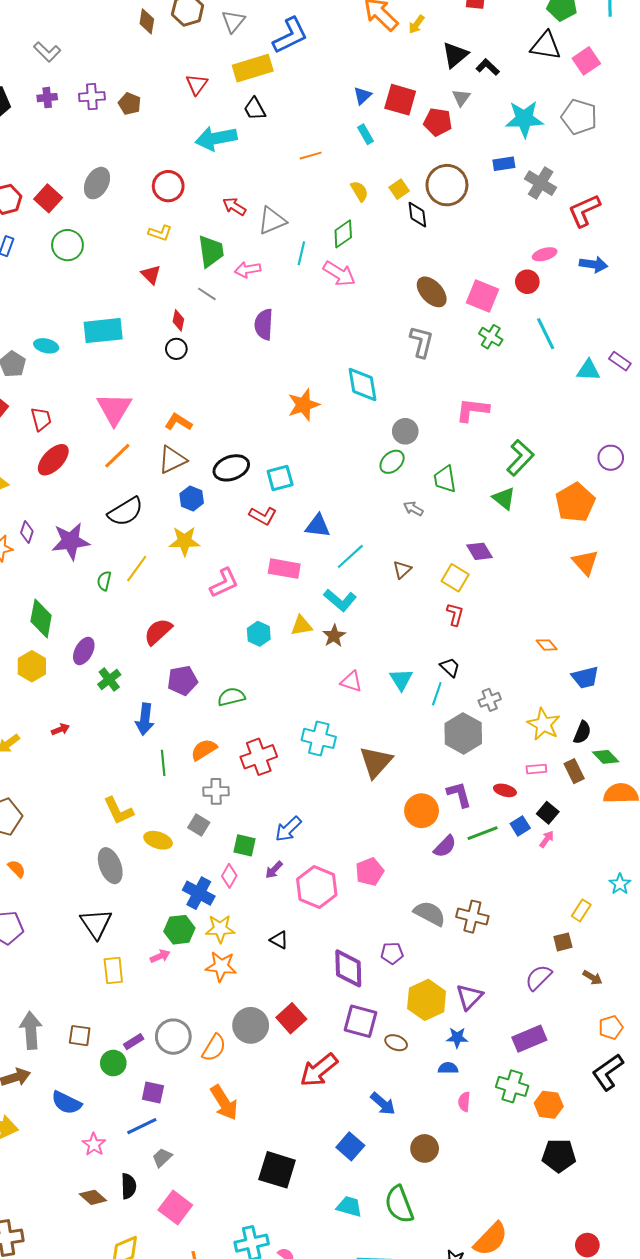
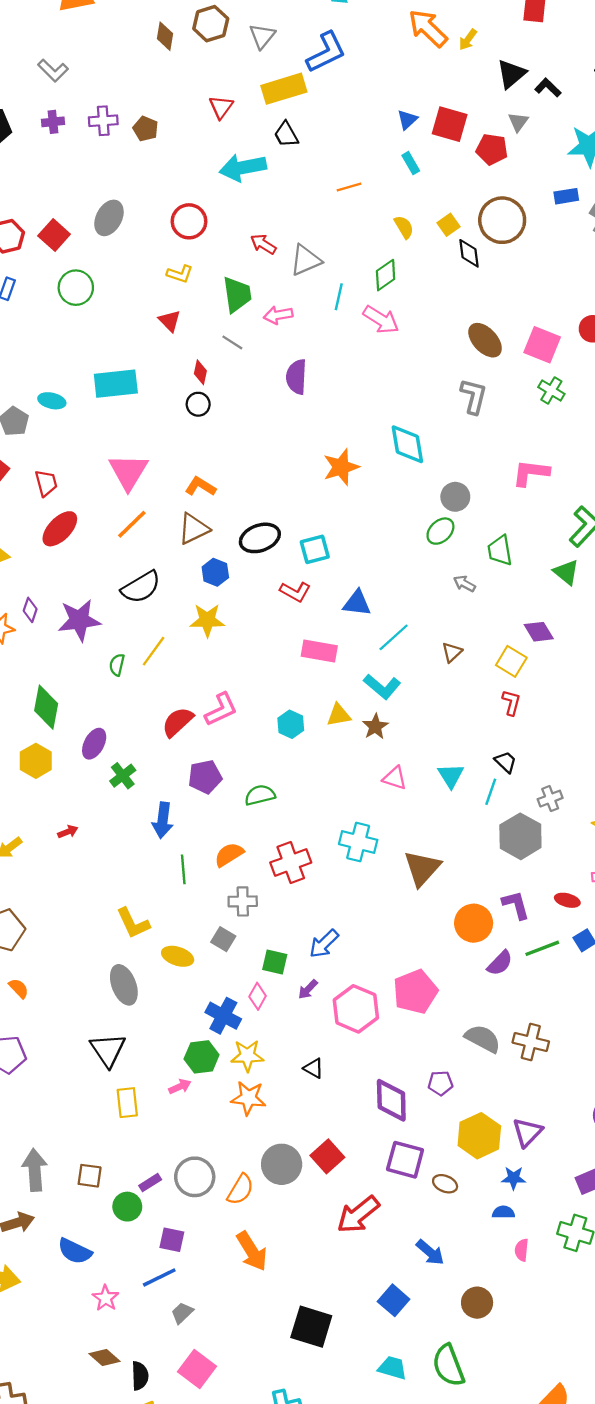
pink L-shape: (224, 583) -> (221, 709), moved
pink pentagon: (370, 872) -> (415, 992), size x1.4
black semicircle: (129, 1186) -> (140, 1376), moved

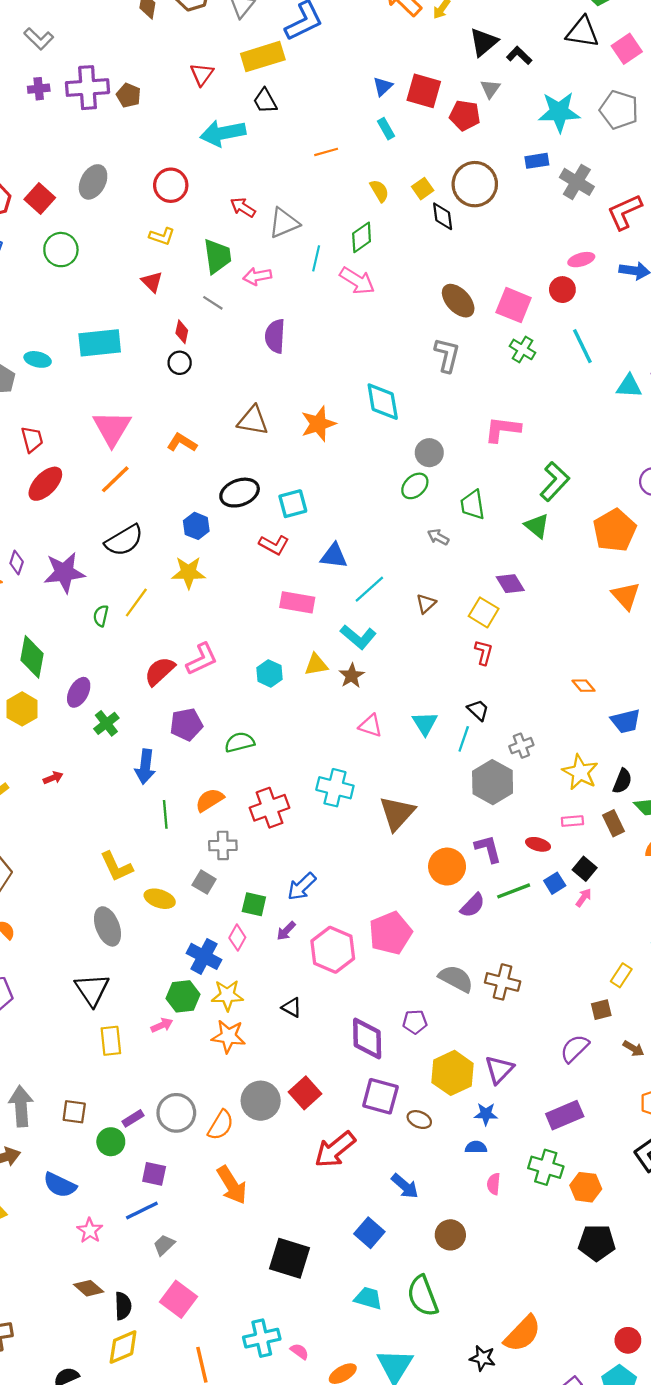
purple cross: (103, 121) -> (88, 88), size x1.5
brown triangle: (194, 529) -> (253, 420), moved, turned 36

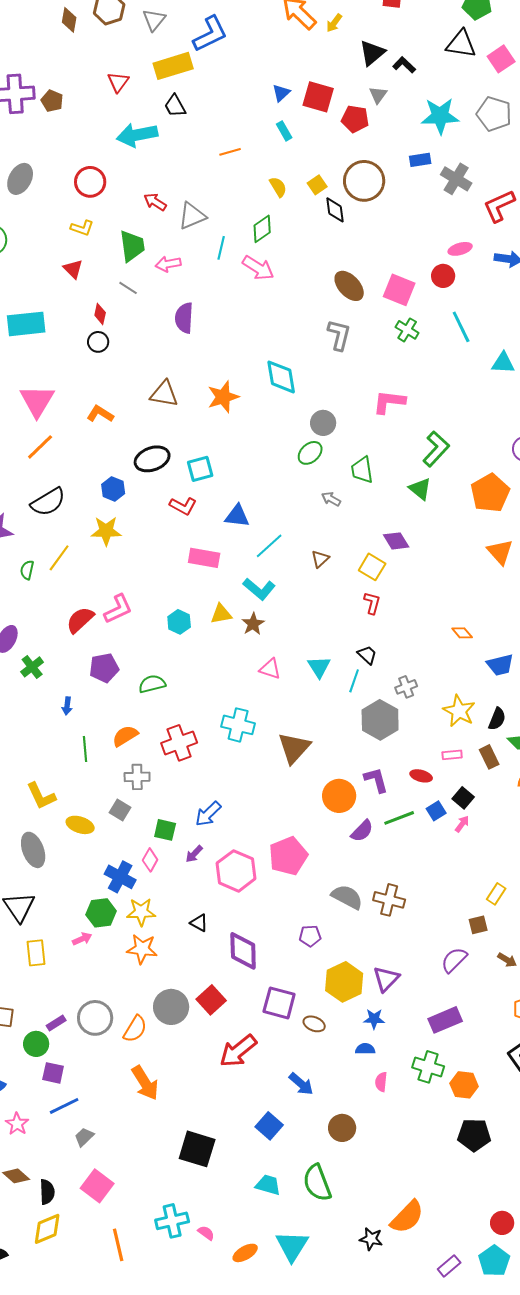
blue arrow: (145, 767) -> (67, 706), size x0.6
purple diamond: (367, 1039) -> (243, 951), moved
purple square: (154, 1174) -> (53, 1073), moved

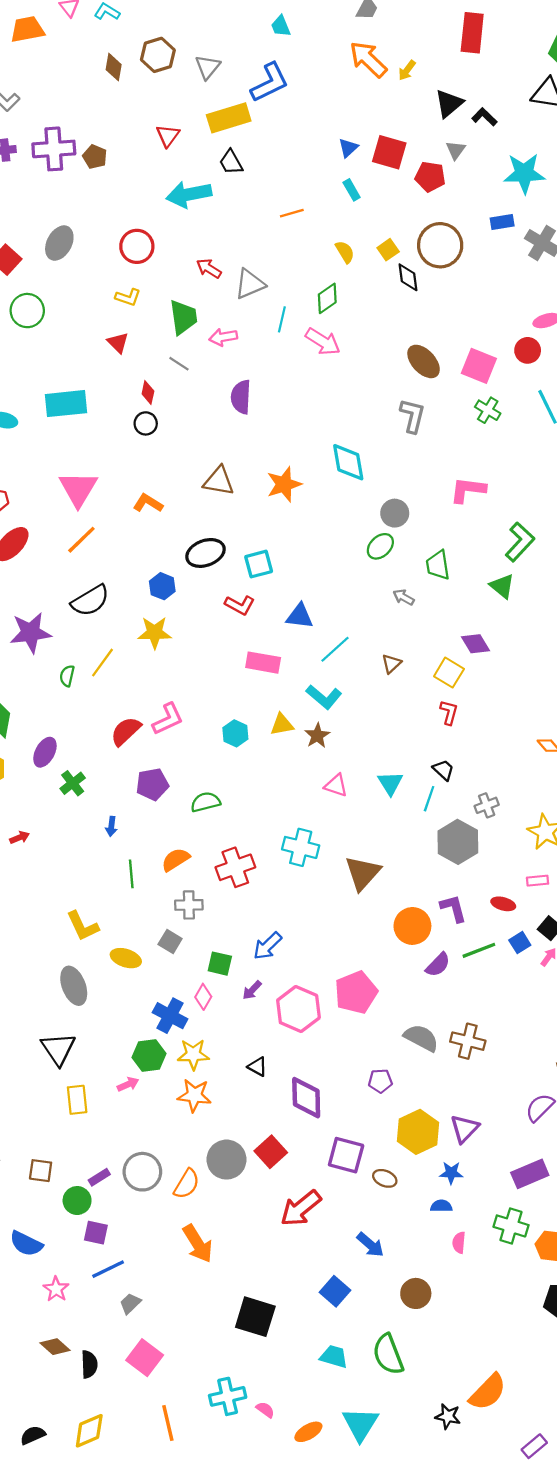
yellow diamond: (47, 1229) -> (89, 1431), moved

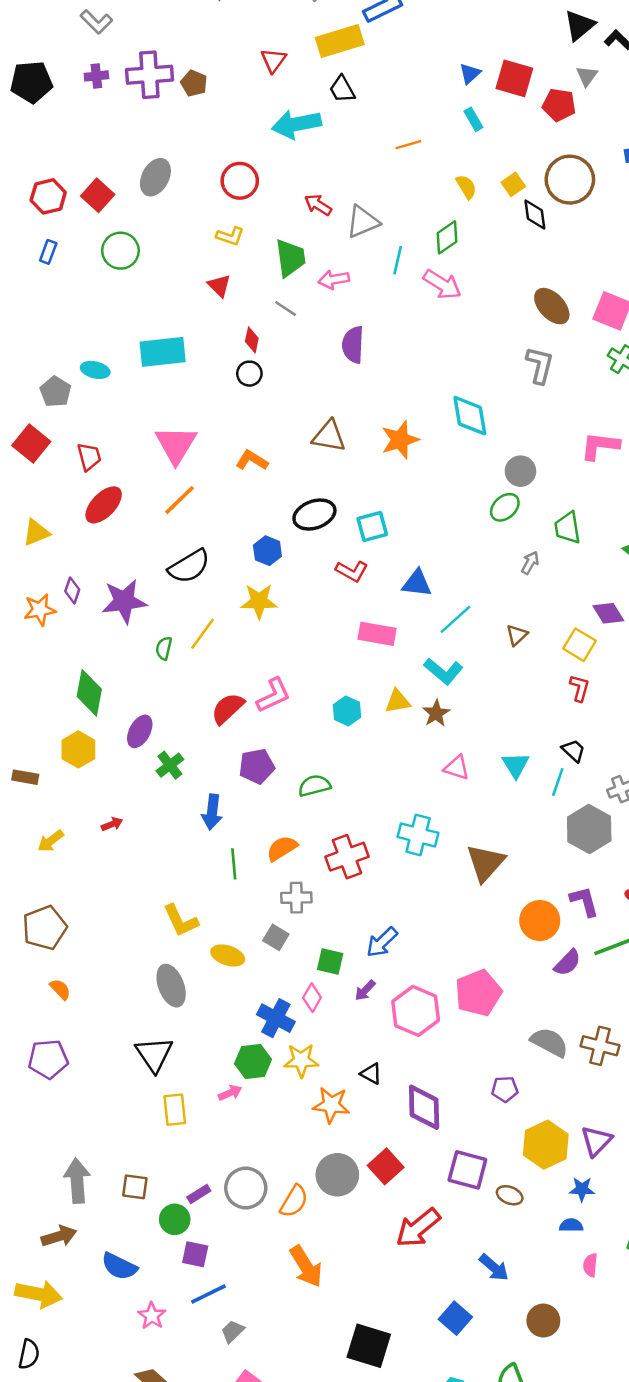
gray arrow: (404, 597) -> (530, 563), turned 90
blue arrow: (111, 826) -> (212, 812), size x1.6
orange star: (194, 1095) -> (331, 1105), moved

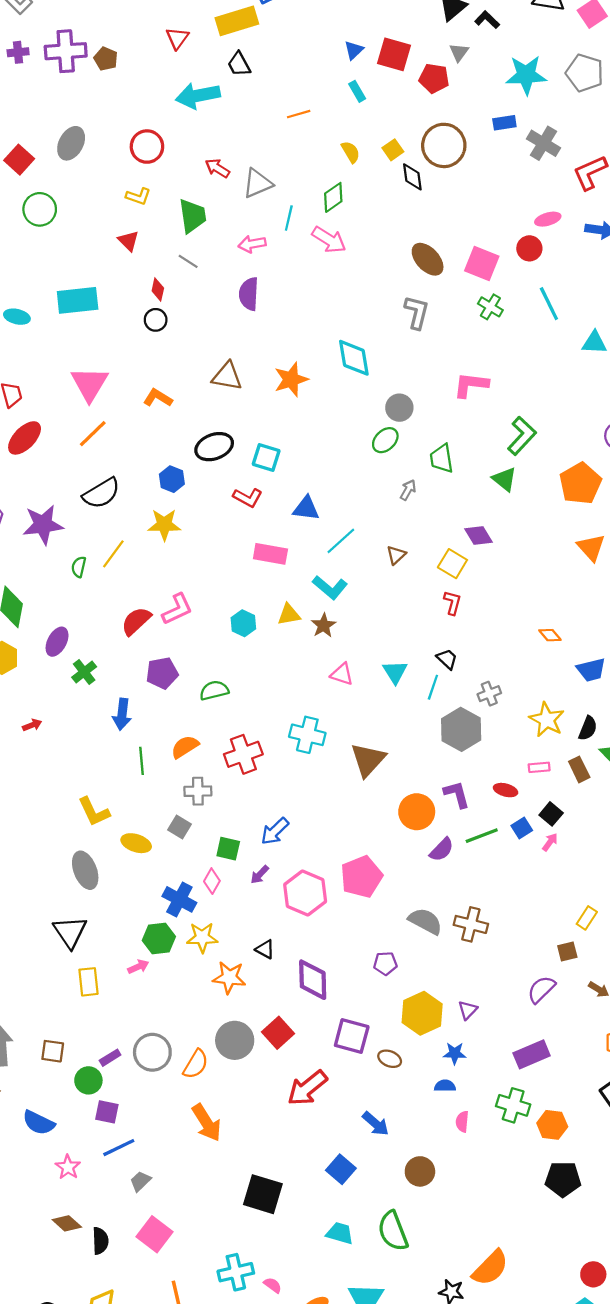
pink arrow: (334, 280) -> (252, 244), moved
cyan square: (372, 527) -> (266, 457), turned 32
purple triangle: (596, 1141) -> (468, 1010), size x0.7

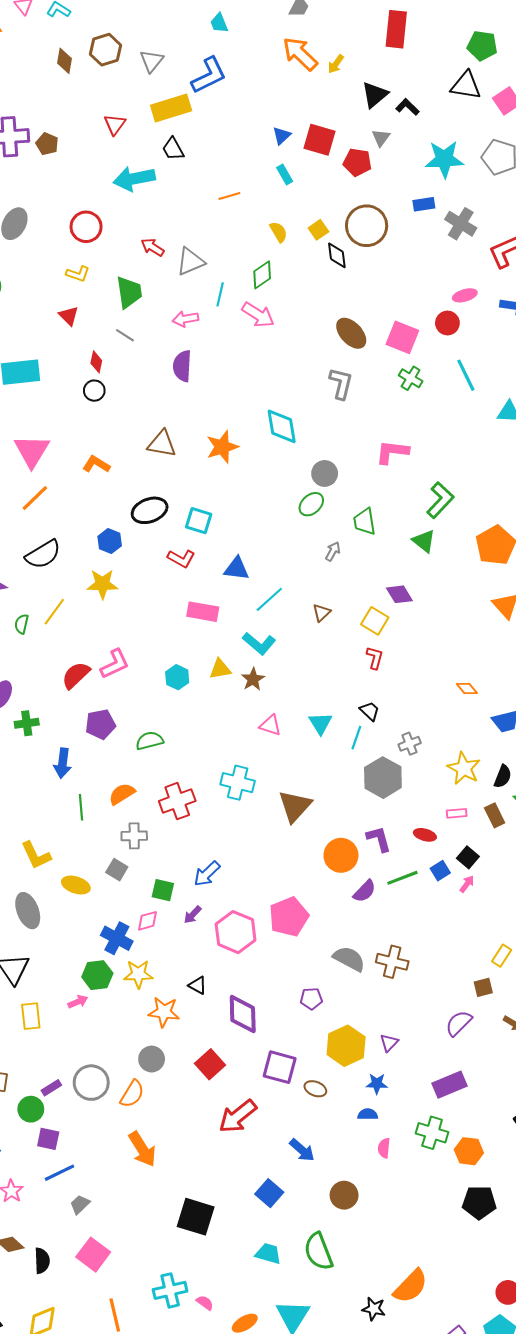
green cross: (84, 672) -> (27, 723), turned 30
pink diamond: (212, 881) -> (147, 921), turned 45
gray circle: (235, 1040) -> (152, 1059), moved, size x0.7

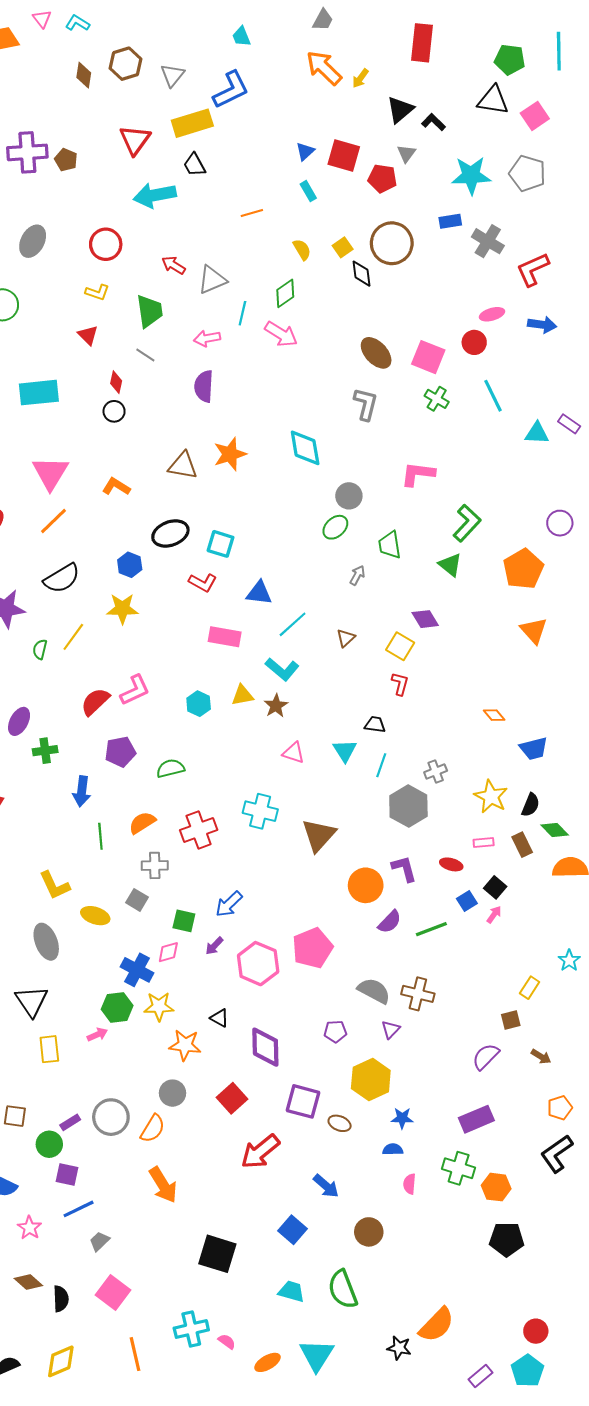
red triangle: (115, 124) -> (135, 140), size x1.4
orange star: (222, 447) -> (230, 454), moved
black trapezoid: (370, 711) -> (375, 725), moved, turned -35
green line: (402, 878) -> (431, 929), moved
purple triangle: (389, 1043) -> (391, 1029), moved

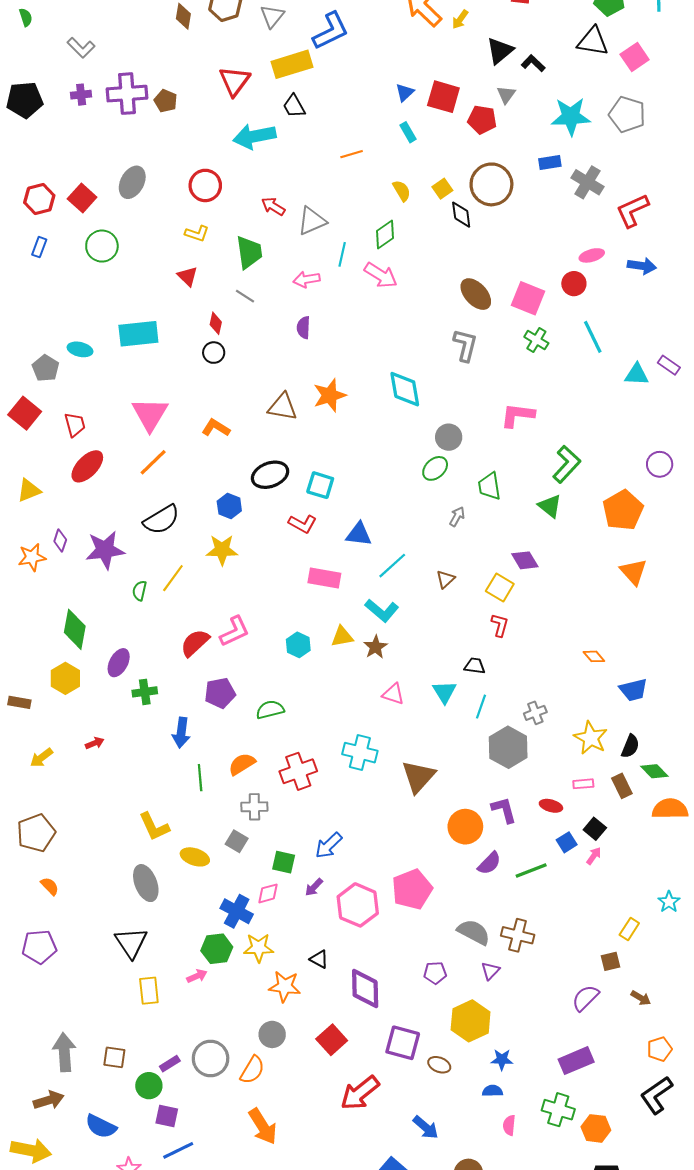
purple semicircle: (204, 386) -> (303, 327), size x0.7

